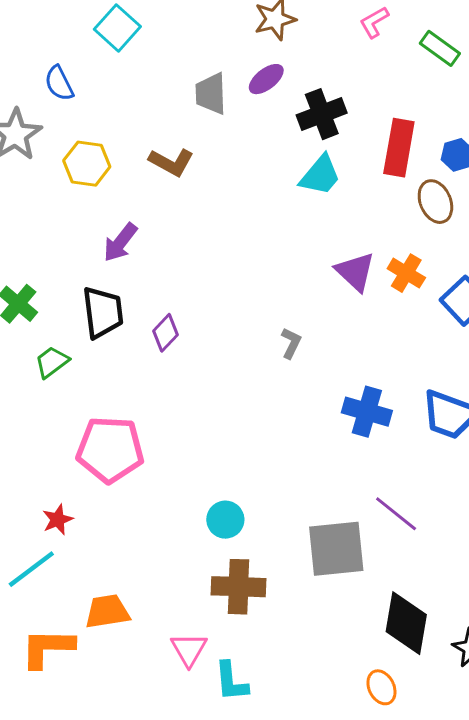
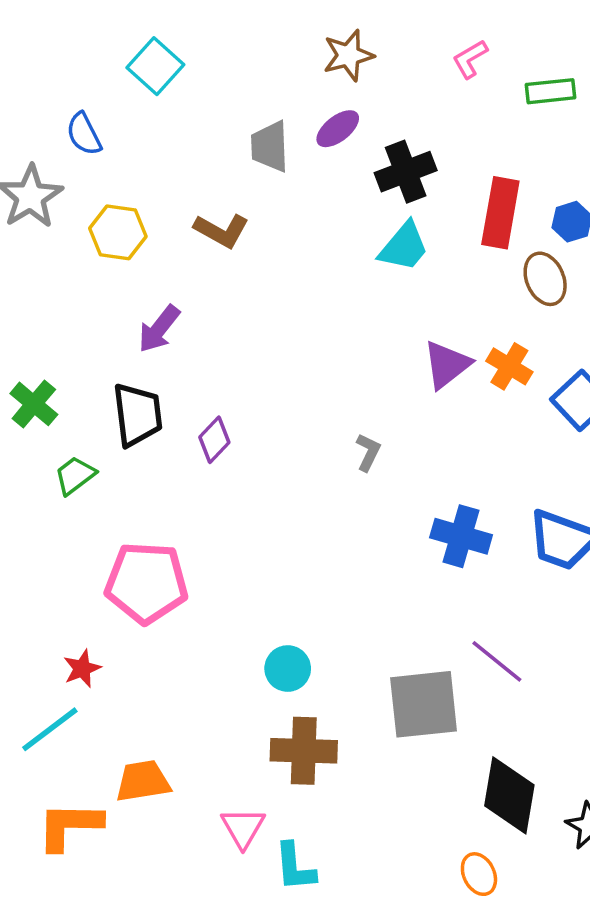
green rectangle: (440, 48) -> (550, 91), turned -42
purple triangle: (355, 272) -> (447, 365), turned 39

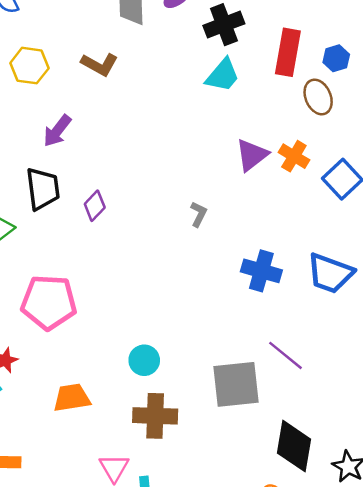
orange trapezoid: (143, 781) -> (72, 398), moved

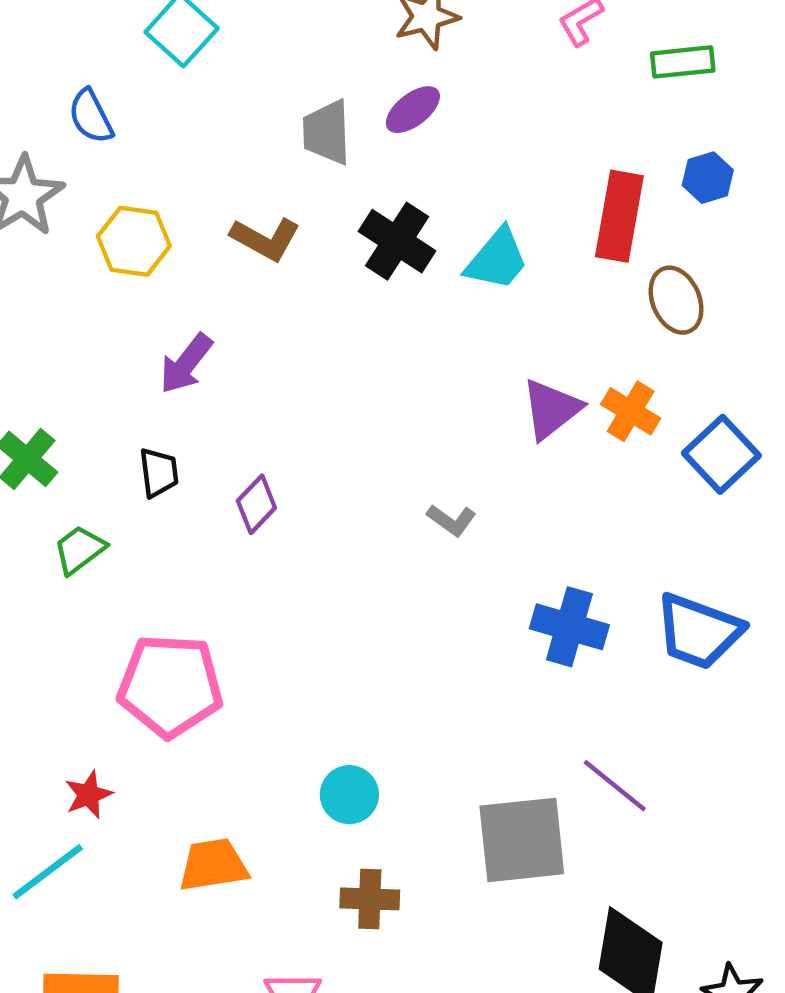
black cross: (224, 25) -> (397, 241), moved, turned -36
blue hexagon: (336, 58) -> (708, 178), moved
black trapezoid: (43, 189) -> (159, 473), size x0.6
gray L-shape: (199, 214) -> (451, 520), turned 100
brown cross: (155, 416) -> (370, 899), size x0.7

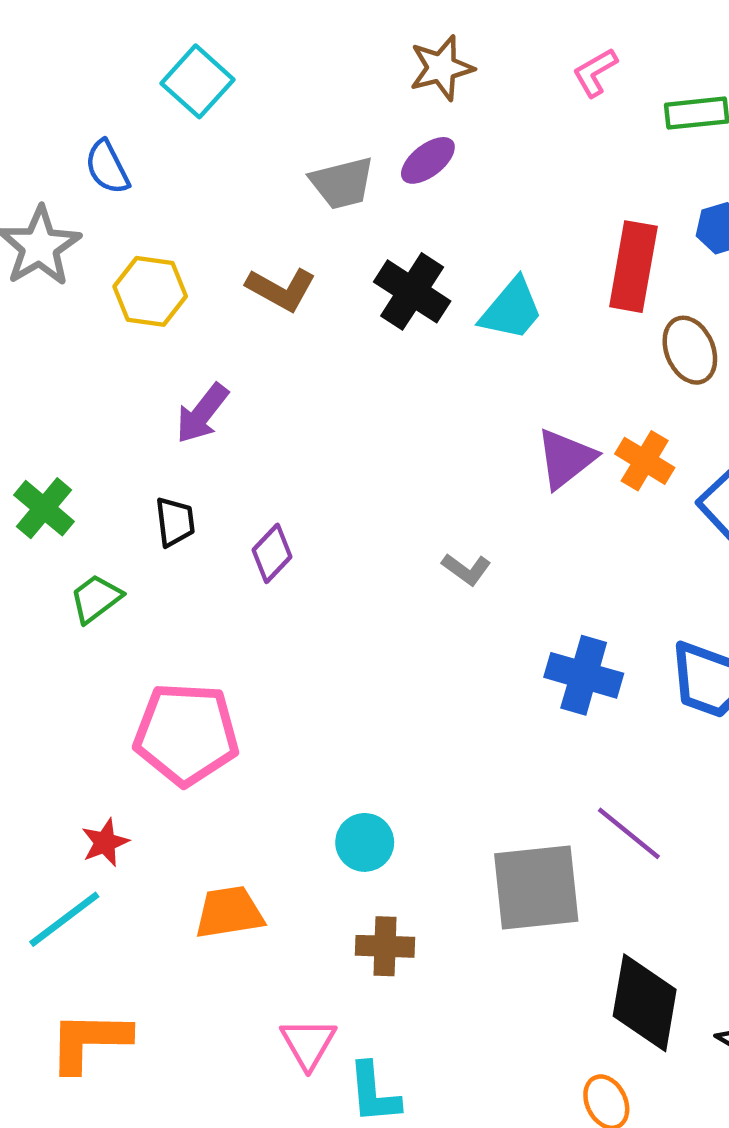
gray trapezoid: (327, 132) -> (342, 183), turned -102

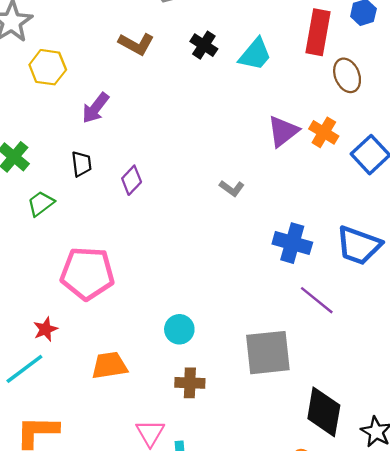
yellow hexagon: (150, 291) -> (48, 67), moved
black cross: (412, 291) -> (204, 45), size x0.7
purple line: (629, 833) -> (317, 300), moved

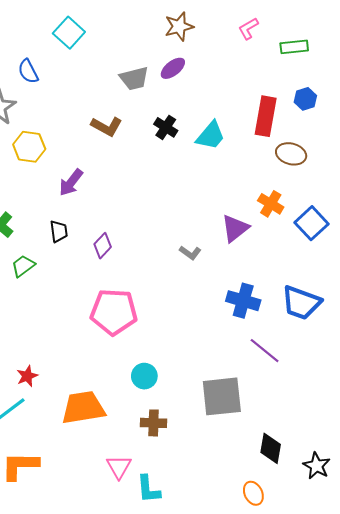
brown ellipse: (347, 75) -> (291, 154), turned -52
purple triangle: (283, 131) -> (235, 228), moved
pink pentagon: (87, 273) -> (114, 312), moved
orange trapezoid: (109, 365) -> (83, 408), size x1.4
black diamond: (324, 412) -> (271, 448), size x0.7

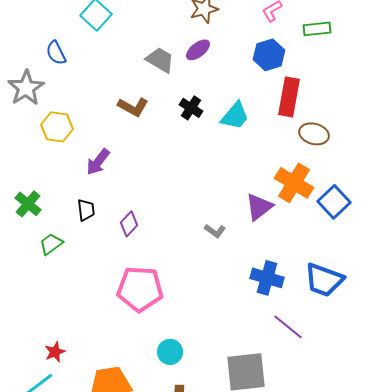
gray trapezoid: (134, 78) -> (160, 60), turned -136
blue hexagon: (305, 99) -> (269, 55), moved, size x1.4
orange cross: (271, 204) -> (294, 183), size x1.5

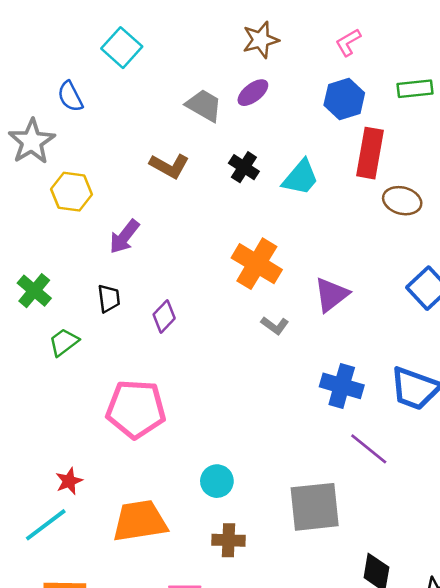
green rectangle: (317, 29) -> (415, 89), moved
orange cross: (294, 183) -> (257, 264), moved
pink pentagon: (140, 289) -> (136, 409), moved

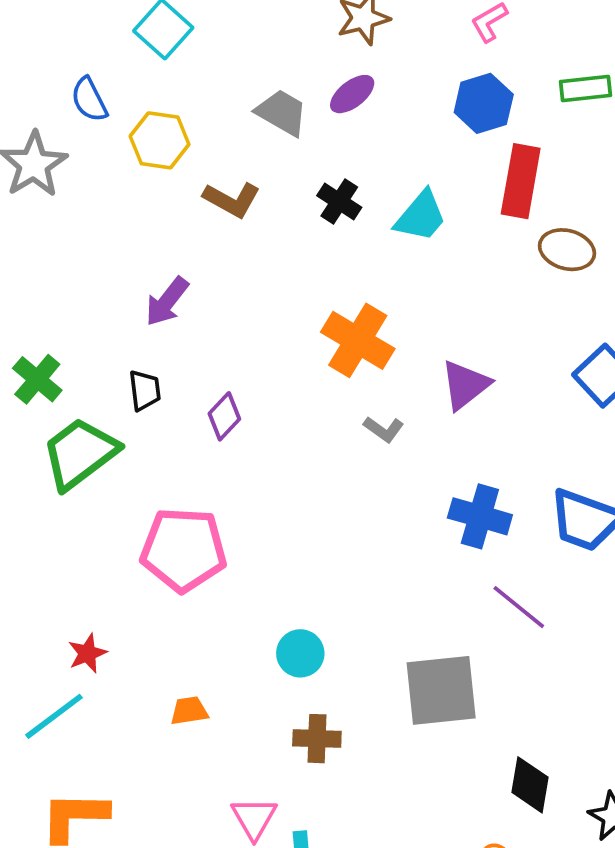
yellow hexagon: (72, 192) -> (160, 140), moved
green trapezoid: (64, 342) -> (80, 453), size x1.8
orange trapezoid: (140, 521) -> (189, 711), size x0.5

